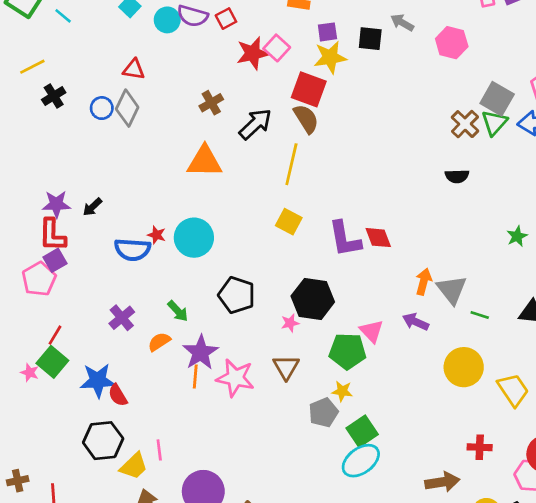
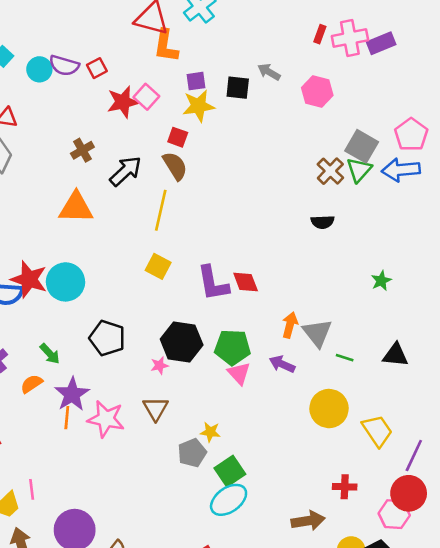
red square: (309, 89) -> (178, 137), size x0.6
red star: (157, 235) -> (29, 279), size x2.0
green pentagon: (347, 351) -> (232, 347), moved

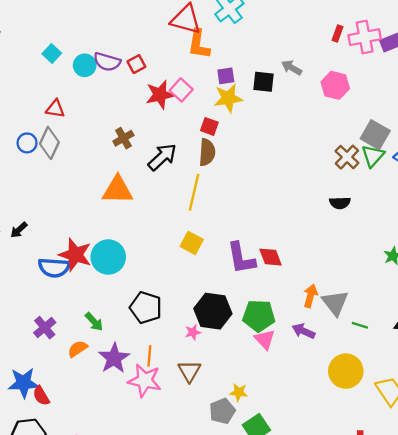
brown semicircle: (175, 166) -> (207, 152), turned 36
orange line: (67, 418) -> (149, 356), moved

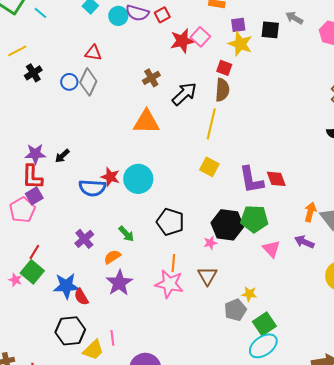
yellow star: (228, 98) -> (240, 44), turned 30
red star: (75, 255) -> (110, 177), size x0.7
green pentagon: (259, 316) -> (254, 219), moved
purple star: (114, 358) -> (119, 283), moved

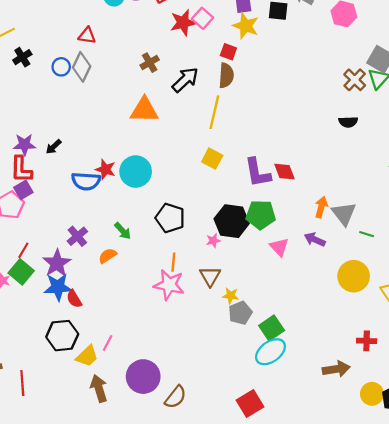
purple star: (119, 283) -> (57, 263), moved
yellow star: (249, 294) -> (231, 296), moved
pink line: (112, 338) -> (108, 343), turned 35

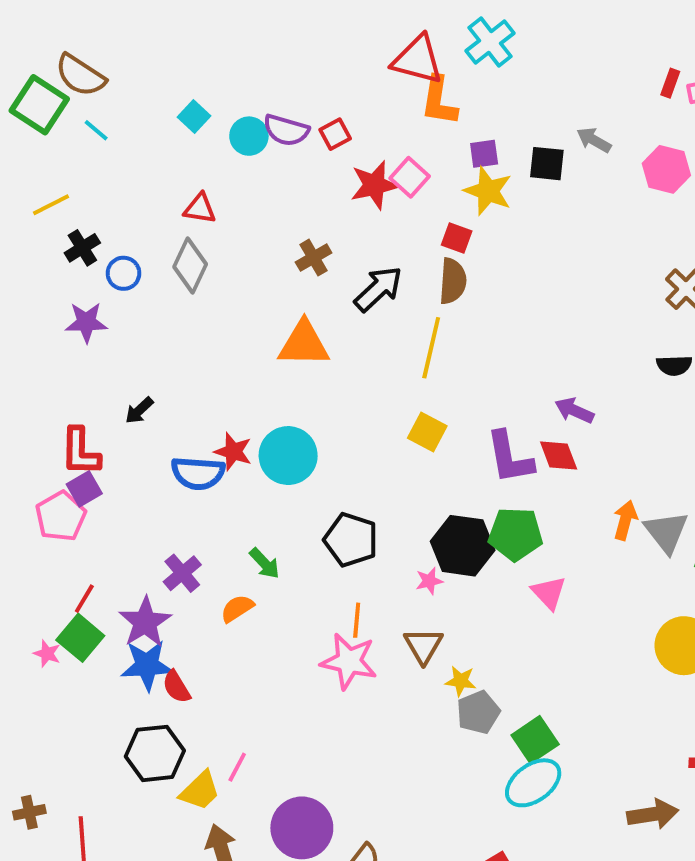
blue circle: (61, 67) -> (123, 273), moved
purple star: (24, 145) -> (86, 322), moved
purple arrow: (315, 240) -> (574, 410), moved

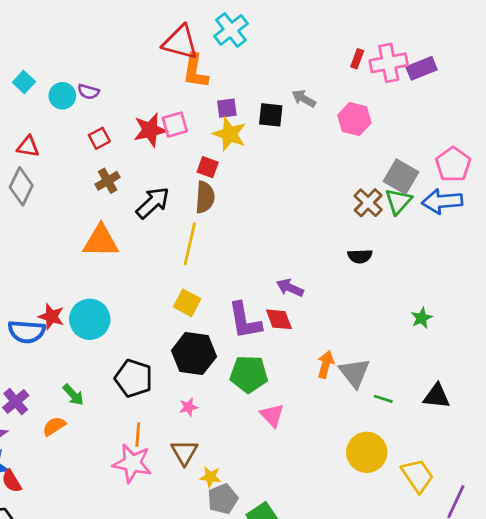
purple semicircle: (286, 130) -> (88, 92), size x0.7
red square: (335, 134) -> (99, 138), moved
pink square: (410, 177) -> (175, 125), turned 32
black hexagon: (463, 546) -> (194, 354), moved

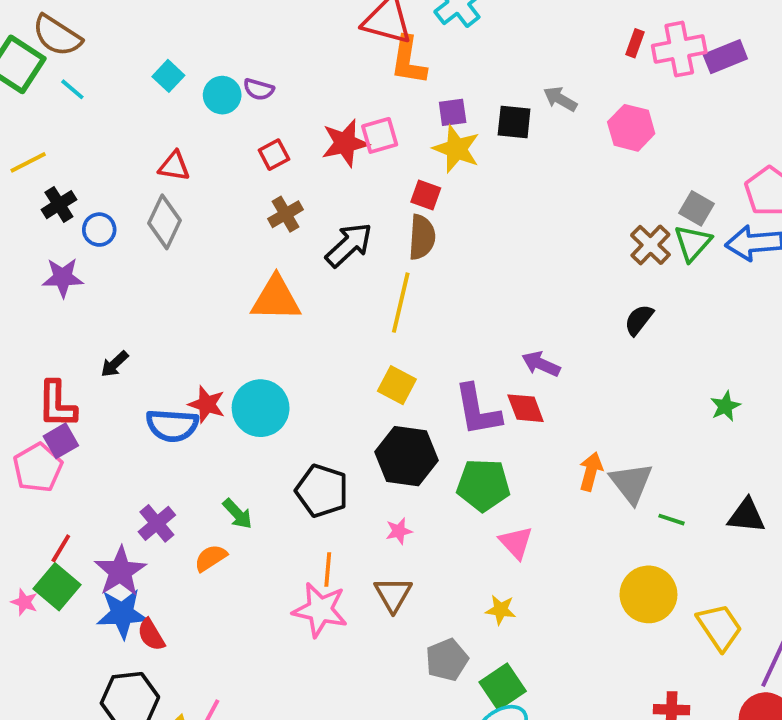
gray square: (401, 177) -> (696, 208), size x0.7
black semicircle: (360, 256) -> (639, 320), turned 130
yellow star: (210, 477) -> (501, 610), moved

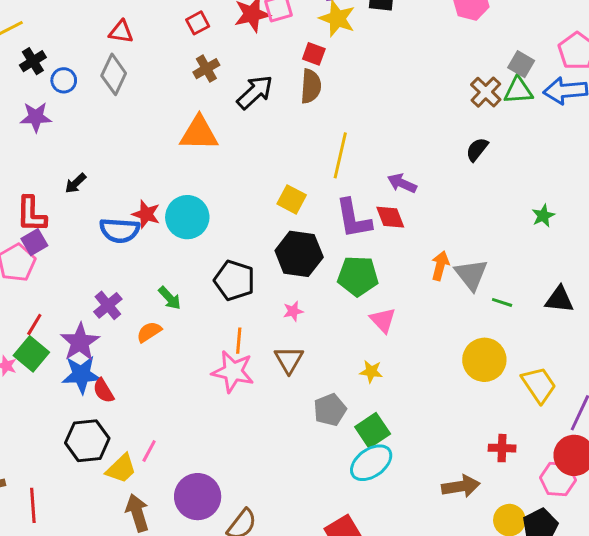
green triangle: (693, 243) -> (518, 91), turned 44
yellow line: (401, 303) -> (340, 155), moved

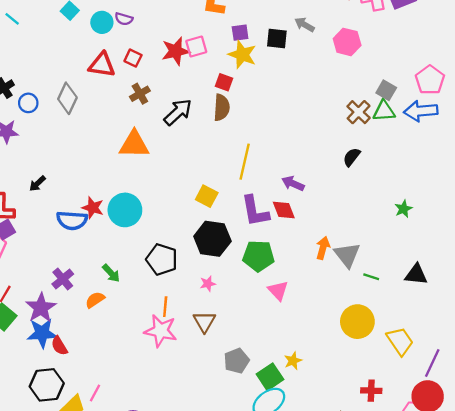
red square: (198, 23) -> (133, 58), turned -36
red triangle: (121, 32) -> (102, 65), moved, size x1.4
yellow star: (371, 372) -> (293, 361), moved, turned -30

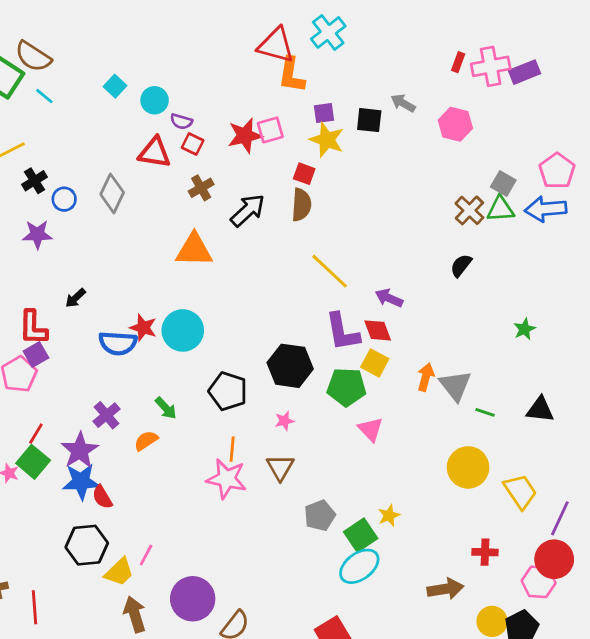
purple semicircle: (124, 19) -> (181, 121), moved
yellow line: (245, 162) -> (330, 271), turned -60
yellow square: (207, 196) -> (375, 363), moved

